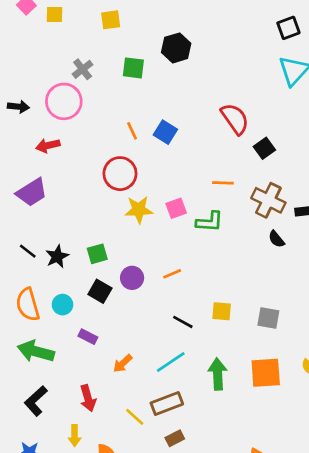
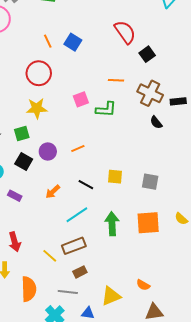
yellow star: (139, 210) -> (37, 108), moved
orange arrow: (123, 363) -> (53, 192), moved

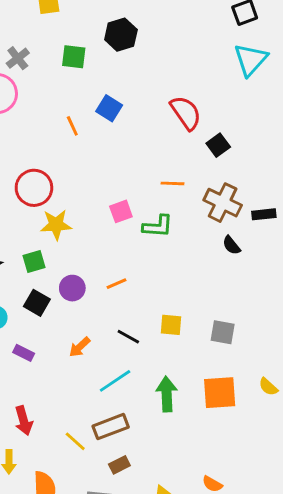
blue square: (73, 42) -> (109, 108), moved
red circle: (39, 73) -> (34, 188), moved

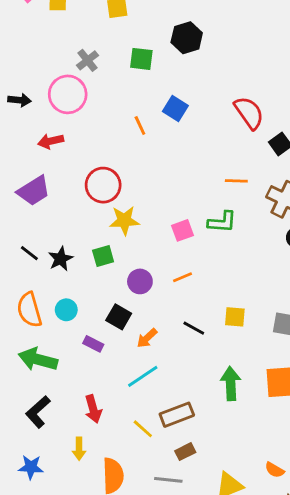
pink square: (121, 211) -> (182, 230), moved
black square: (37, 303) -> (119, 317), moved
cyan line: (115, 381) -> (143, 376), moved

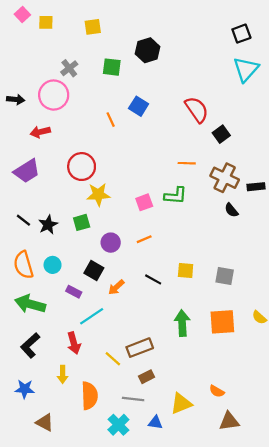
cyan line: (143, 376) -> (92, 316), moved

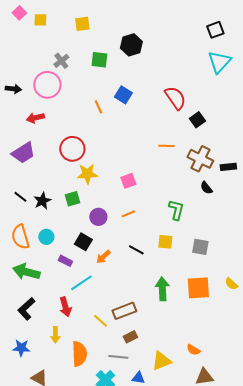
green L-shape: (175, 196) -> (176, 210), moved, turned -80

